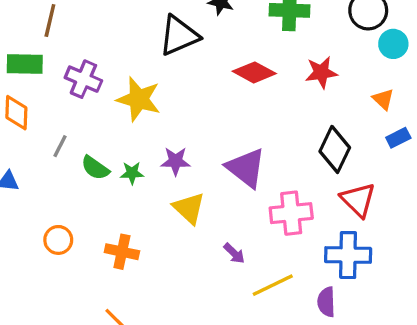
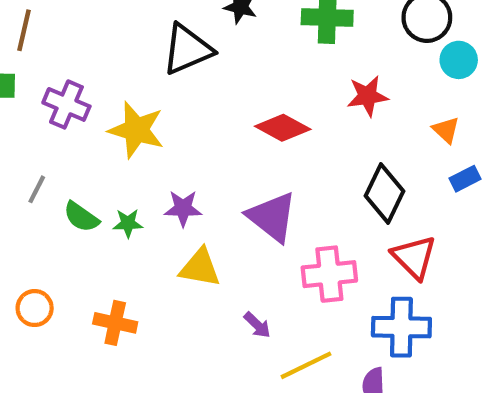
red diamond: (254, 72) -> (283, 128), moved
yellow triangle: (189, 208) -> (200, 268), turned -33

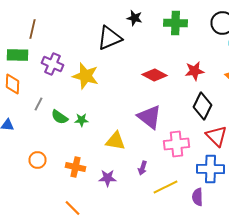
red star: (368, 96) -> (194, 71), moved
purple star: (183, 208) -> (108, 178), moved
purple arrow: (257, 325) -> (142, 168), turned 64

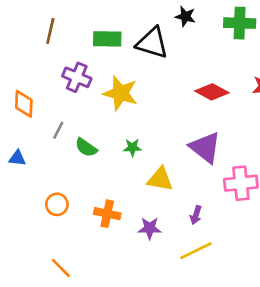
black triangle: (110, 38) -> (152, 43), turned 40
green rectangle: (18, 55) -> (107, 39), moved
green star: (82, 120) -> (132, 147), moved
yellow line: (166, 187) -> (196, 251), moved
orange line: (72, 208) -> (61, 268), moved

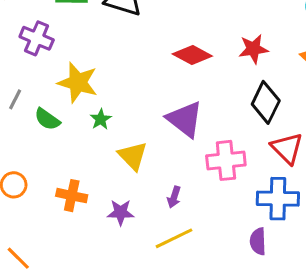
yellow star: (120, 93) -> (78, 83), moved
green star: (132, 147) -> (101, 119), turned -30
yellow triangle: (160, 179) -> (133, 156), turned 36

